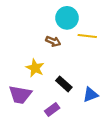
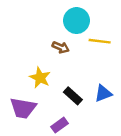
blue triangle: (90, 95) -> (103, 93), moved

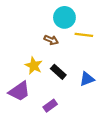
black rectangle: (73, 96) -> (58, 72), moved
purple trapezoid: (23, 108) -> (19, 91), turned -45

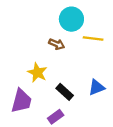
black rectangle: (58, 72) -> (65, 92), moved
purple trapezoid: (19, 91) -> (21, 101), turned -40

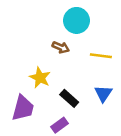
yellow line: (93, 38) -> (101, 56), moved
blue triangle: (96, 87) -> (103, 93), turned -36

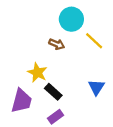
yellow line: (101, 56) -> (94, 41), moved, turned 36
black rectangle: (69, 98) -> (53, 92), moved

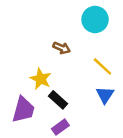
cyan circle: (71, 19) -> (95, 19), moved
yellow line: (94, 41) -> (102, 66), moved

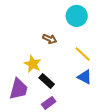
blue triangle: (105, 95) -> (85, 77), turned -35

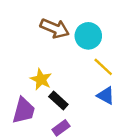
cyan circle: (77, 16) -> (88, 36), moved
brown arrow: (50, 39) -> (55, 28), moved, size x1.6

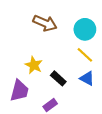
cyan circle: (88, 36) -> (85, 29), moved
black rectangle: (58, 101) -> (58, 78), moved

